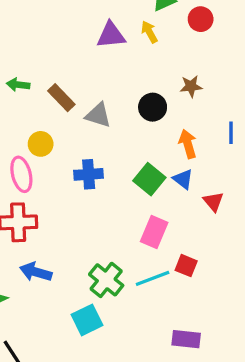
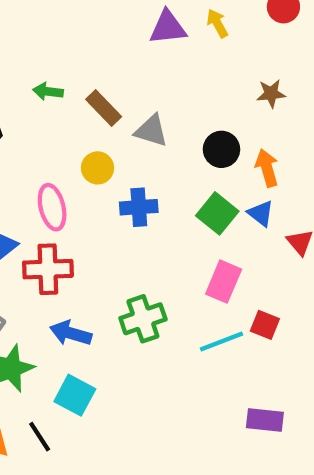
black circle: (153, 107) -> (221, 149), moved
yellow circle: (41, 144) -> (98, 168), moved
green cross: (106, 280) -> (143, 319), moved, turned 32
cyan square: (87, 320) -> (75, 395), moved, turned -36

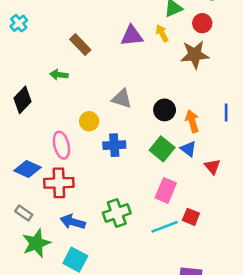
brown star: (271, 94) -> (195, 55), moved, size x1.6
brown rectangle: (104, 108) -> (80, 45), moved

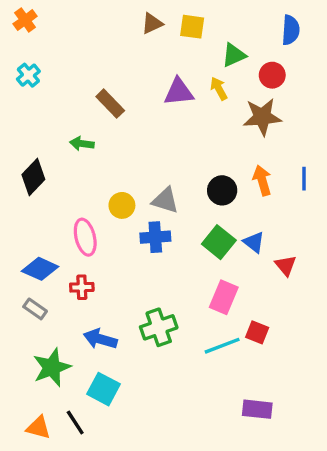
gray triangle: (122, 99) -> (165, 200), moved
blue line: (226, 112) -> (304, 179), moved
orange arrow: (192, 121) -> (262, 180), moved
red cross: (59, 183) -> (82, 287), size x0.6
gray rectangle: (24, 213) -> (35, 309), moved

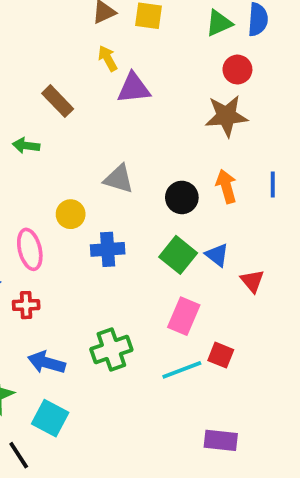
green triangle: (234, 55) -> (219, 23), moved
yellow arrow: (219, 89) -> (108, 58), moved
gray triangle: (165, 200) -> (119, 179), moved

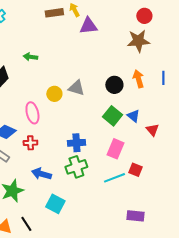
brown rectangle: (58, 101) -> (54, 13), moved, turned -54
gray triangle: (119, 179) -> (76, 88), moved
blue cross: (108, 249) -> (76, 143), moved
cyan square: (50, 418) -> (55, 204), moved

